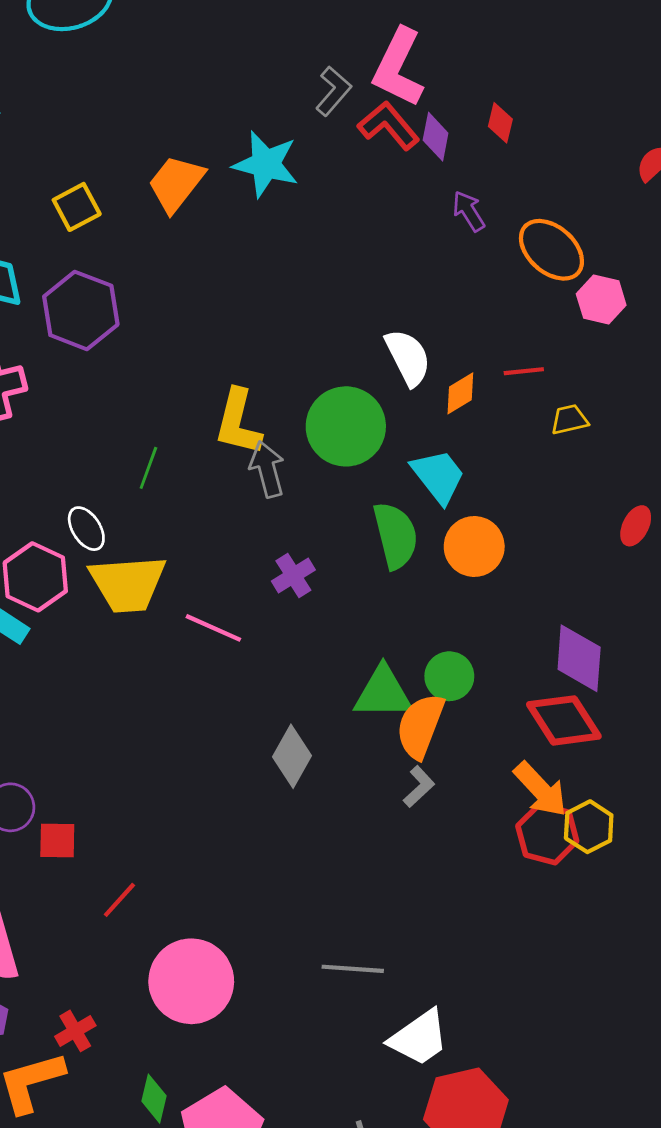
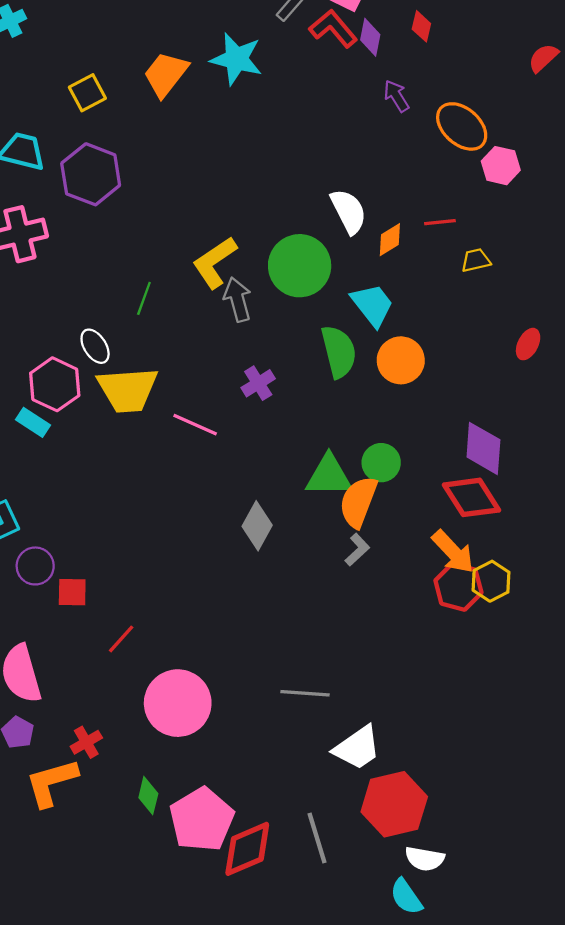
yellow L-shape: (238, 422) -> (215, 262), turned 42

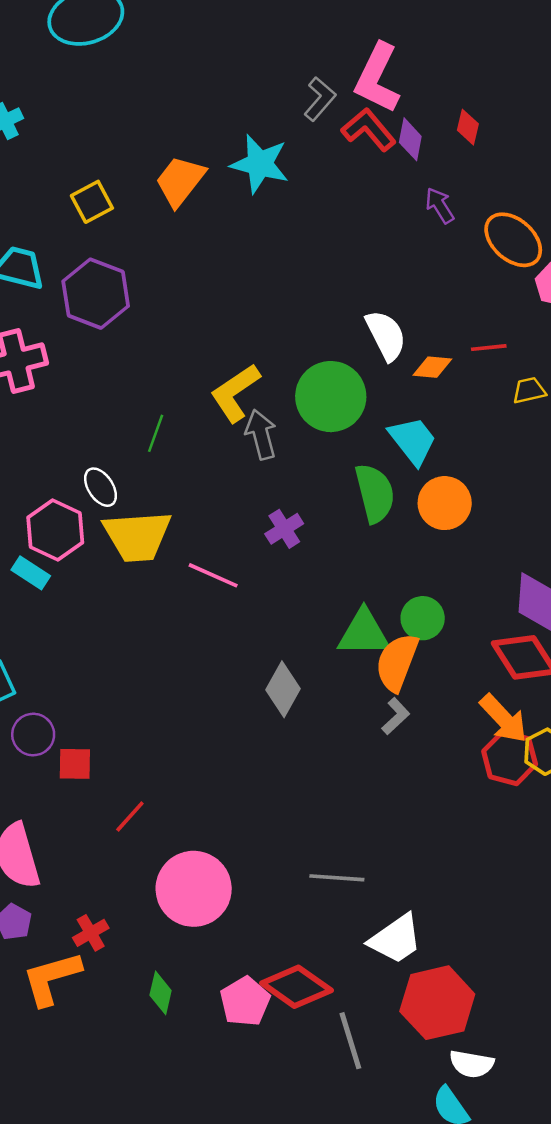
orange diamond: (390, 240) -> (432, 367), turned 36
pink pentagon: (202, 819) -> (245, 1001), moved, size x0.7
red diamond: (247, 849) -> (296, 987), moved, turned 58

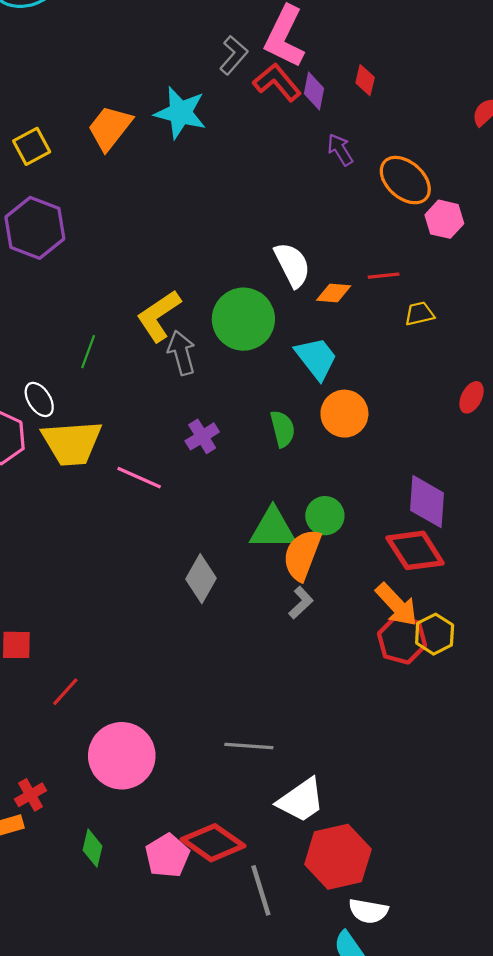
green semicircle: (375, 493) -> (283, 429), moved, size x0.7

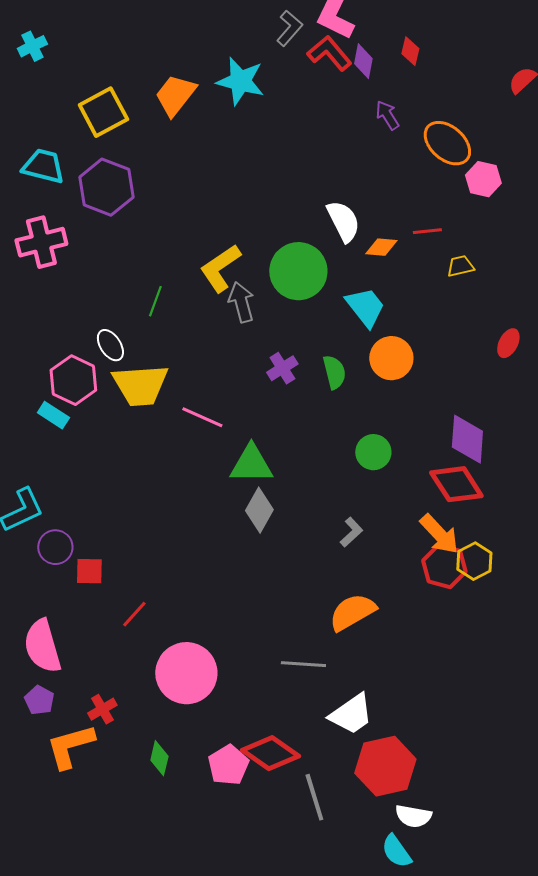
yellow square: (32, 146) -> (103, 112), size x1.4
purple cross: (202, 436) -> (282, 368), moved
green triangle: (273, 529) -> (251, 464), moved
orange semicircle: (302, 555) -> (352, 612), moved, turned 39

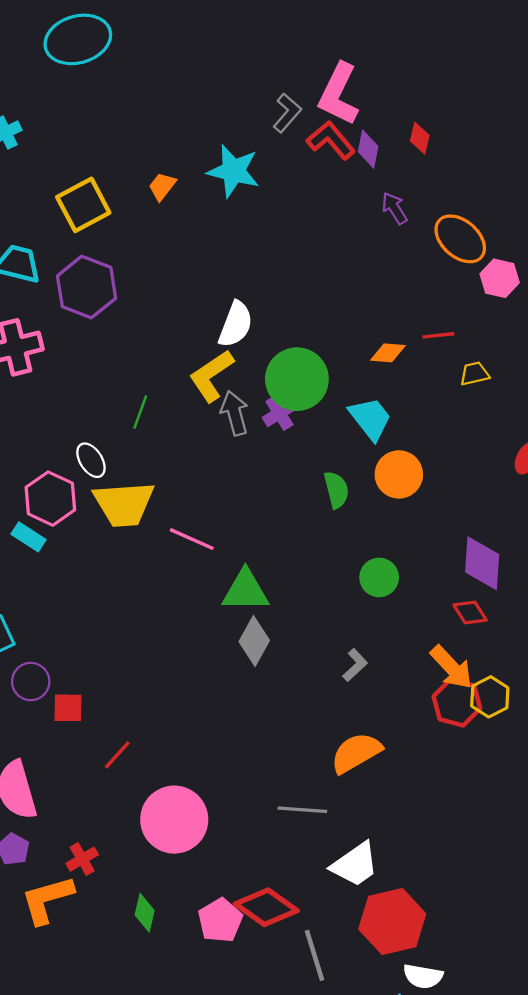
orange trapezoid: (175, 95) -> (162, 186), size x0.6
white semicircle: (343, 221) -> (236, 324), moved, turned 48
purple cross: (282, 368) -> (279, 413), moved
red diamond: (456, 484) -> (470, 612), size x0.6

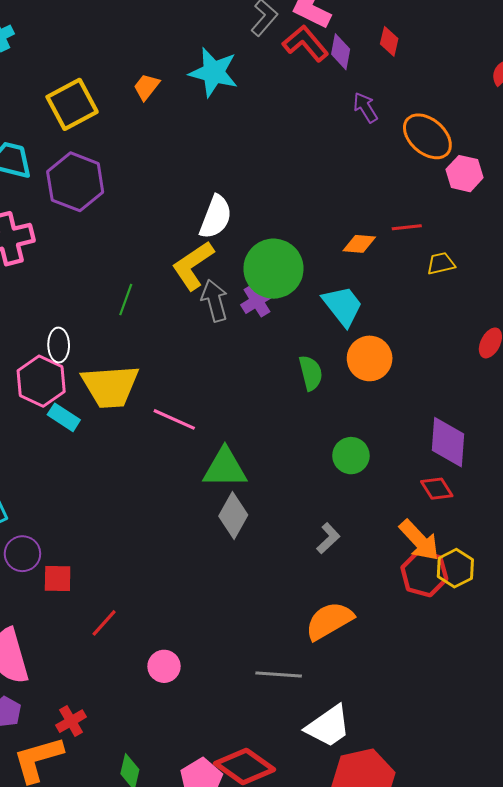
white ellipse: (91, 460) -> (59, 345), moved, turned 32
cyan rectangle: (29, 537) -> (64, 417), moved
pink circle: (174, 820) -> (164, 666), moved, size x0.5

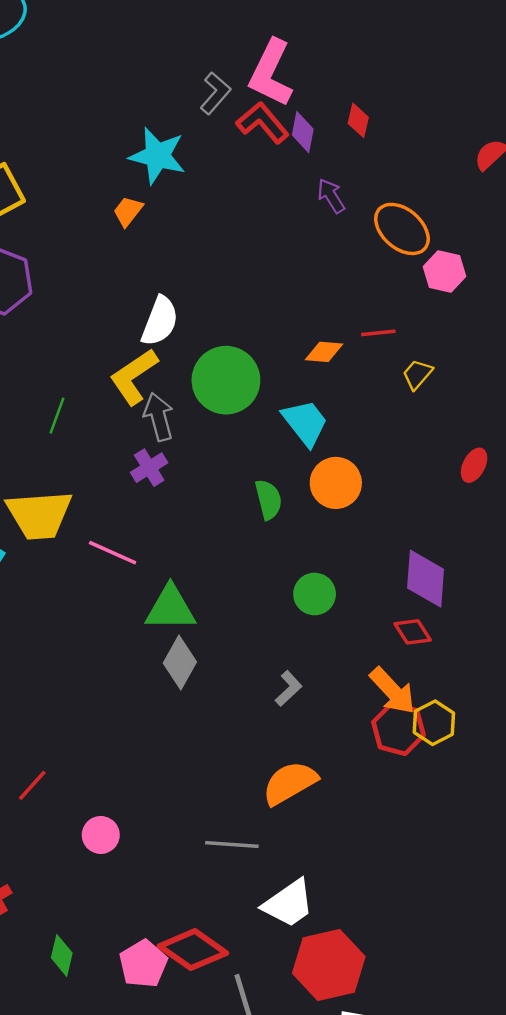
orange trapezoid: (146, 87) -> (128, 211), moved
yellow trapezoid: (441, 263) -> (417, 374), turned -36
purple cross: (257, 301) -> (149, 468), moved

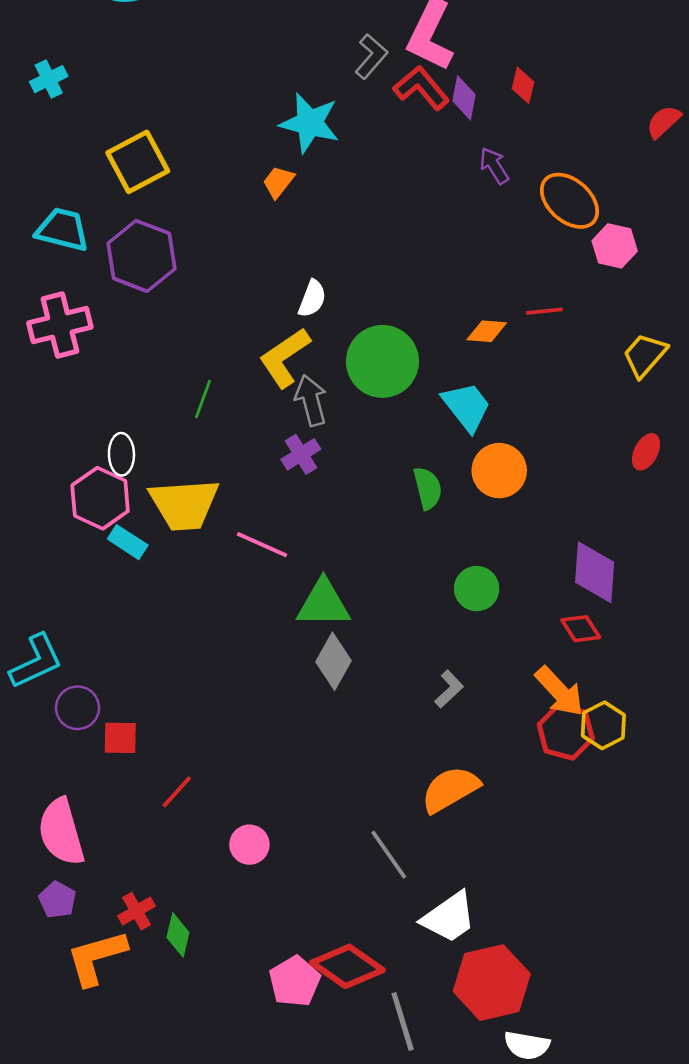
white semicircle: (160, 321) -> (312, 299), size x0.7
yellow trapezoid: (417, 374) -> (645, 355), moved, size x1.4
gray line: (232, 844) -> (389, 855), turned 51
green diamond: (62, 955) -> (178, 935), moved

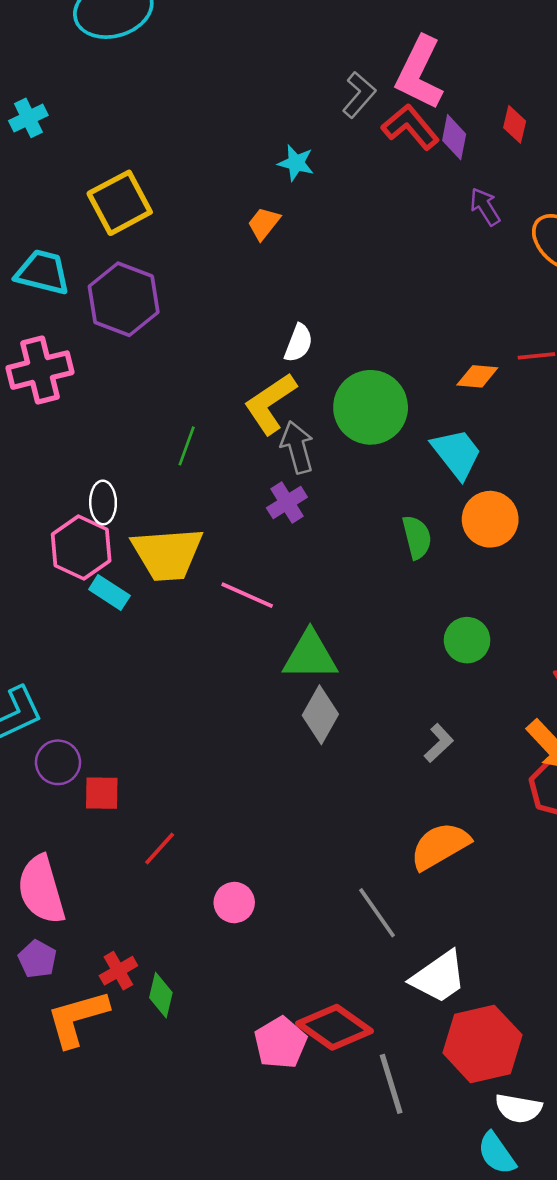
cyan star: (310, 123) -> (296, 163), size x0.6

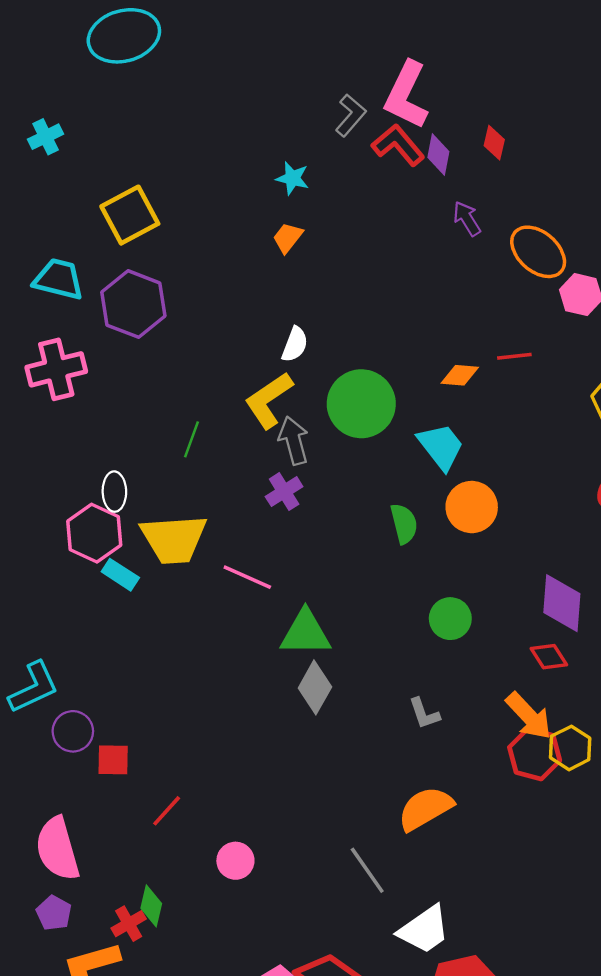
orange trapezoid: (264, 223) -> (288, 238), moved
gray L-shape: (439, 743) -> (424, 714), turned 114
green diamond: (161, 995) -> (151, 906), moved

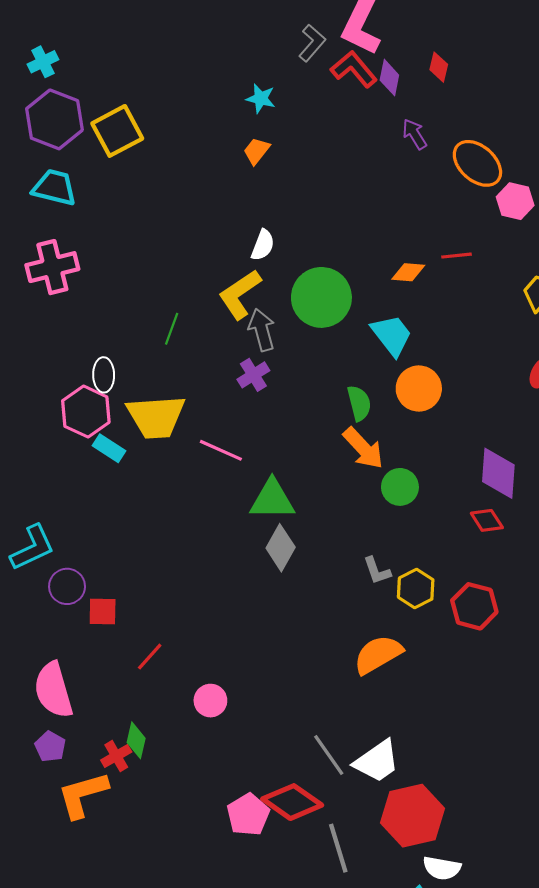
purple hexagon: (133, 304) -> (54, 119), moved
orange arrow: (529, 716) -> (363, 448), moved
yellow hexagon: (570, 748) -> (416, 588), moved
gray line: (367, 870) -> (329, 755), moved

